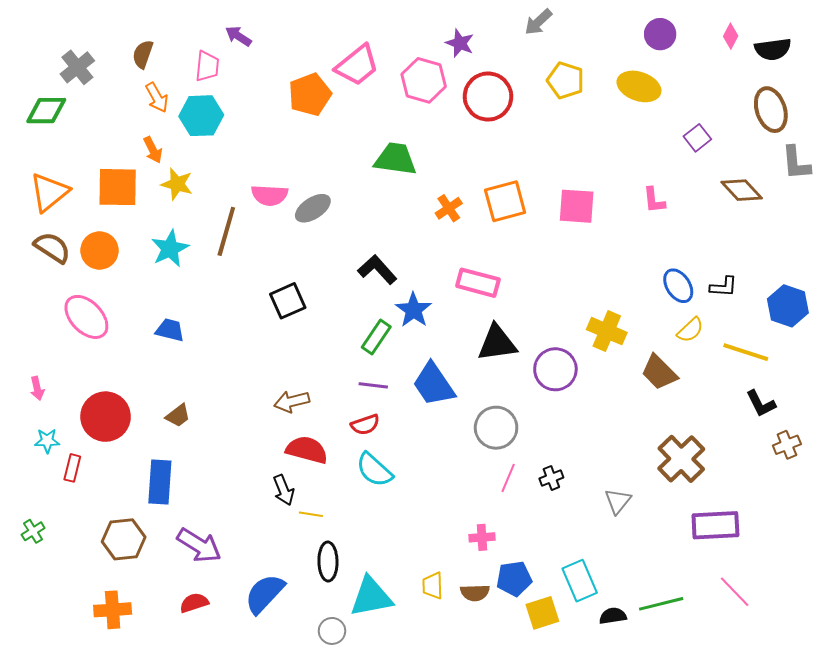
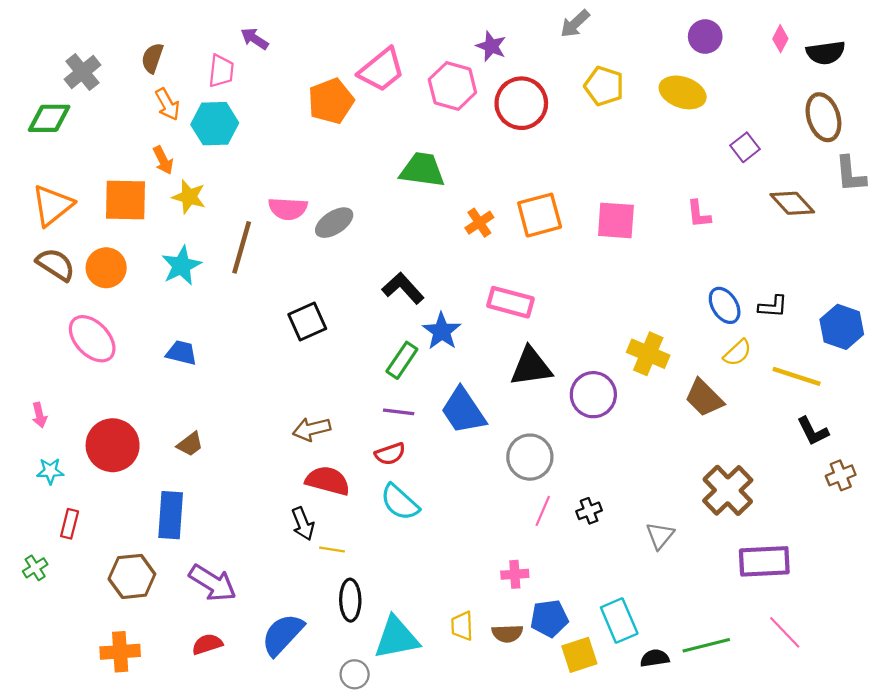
red rectangle: (72, 468) -> (70, 524), moved

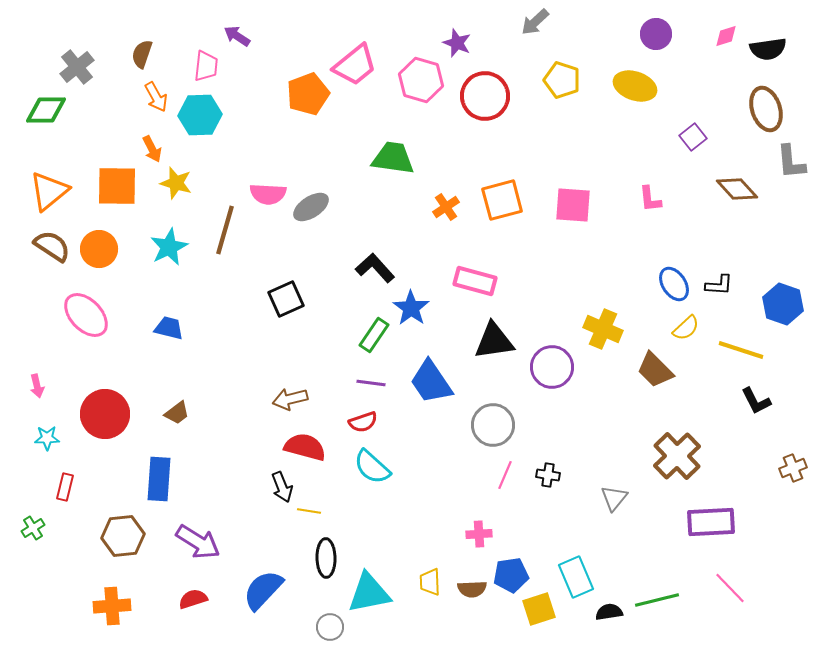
pink diamond: (780, 39) -> (726, 36), turned 45
brown cross: (841, 475) -> (793, 468), moved
black cross: (589, 511) -> (548, 475), turned 30

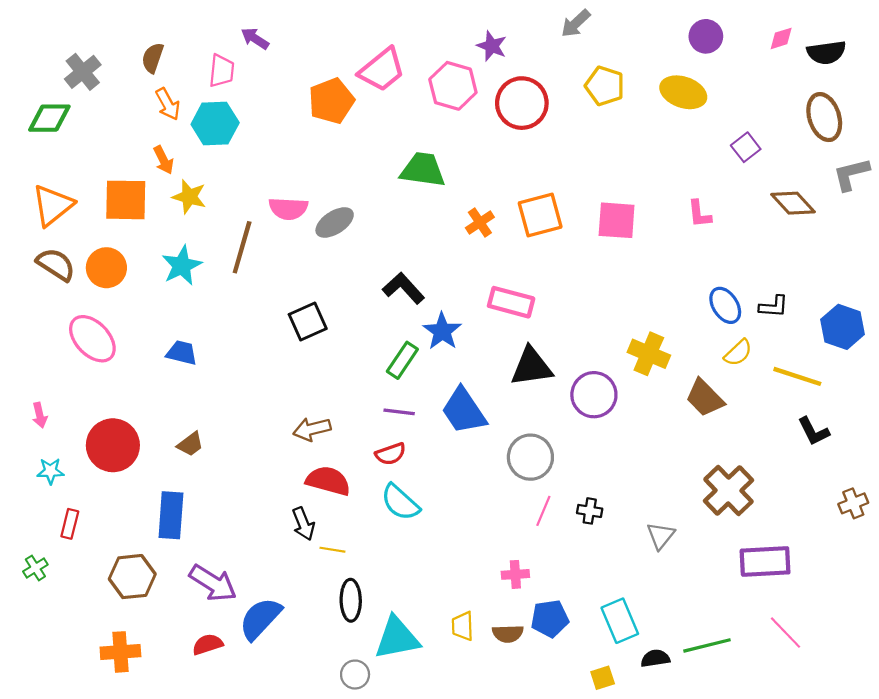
gray L-shape: (791, 162) -> (851, 174), turned 81
blue semicircle: (263, 590) -> (260, 619), moved
yellow square: (539, 609) -> (603, 678), moved, size x0.7

